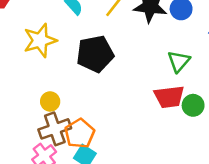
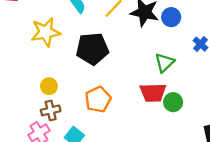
brown cross: (55, 129) -> (51, 110), size x0.7
orange pentagon: (80, 133) -> (98, 99), moved

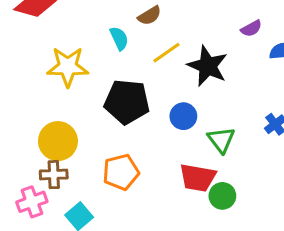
blue circle: (171, 17) -> (183, 116), moved
green triangle: (164, 63) -> (221, 140), turned -35
yellow circle: (49, 86) -> (58, 141), size x1.6

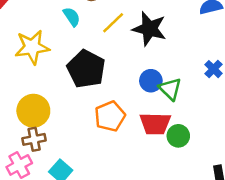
black pentagon: (127, 102) -> (86, 69), turned 30
blue circle: (183, 116) -> (151, 81), moved
orange pentagon: (121, 172) -> (110, 116), moved

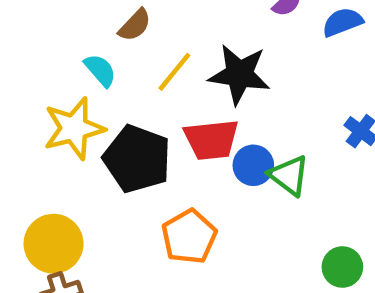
yellow star: (32, 47) -> (74, 128), moved
red trapezoid: (155, 124) -> (211, 140), moved
green circle: (178, 136) -> (342, 267), moved

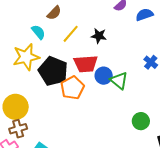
black star: (239, 74) -> (99, 36), size x0.6
orange pentagon: (189, 237) -> (72, 88), moved

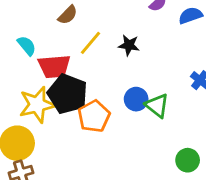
cyan semicircle: (38, 32) -> (27, 46), moved
yellow star: (26, 57) -> (37, 105), moved
red trapezoid: (86, 64) -> (54, 66), moved

